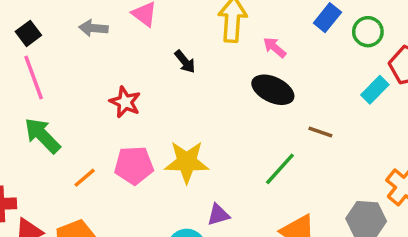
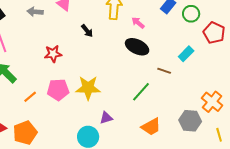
cyan rectangle: (375, 90) -> (186, 54), moved
red star: (125, 102) -> (53, 54), turned -30

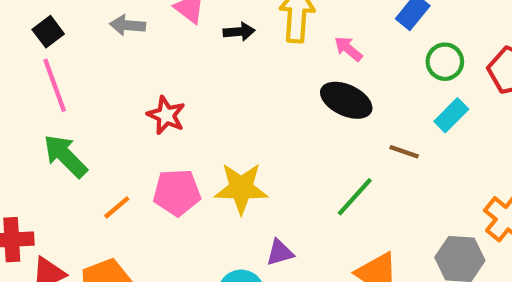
green circle: (191, 14) -> (445, 62), moved
black arrow: (87, 31) -> (239, 32), moved, turned -56
red star: (53, 54) -> (166, 115), turned 30

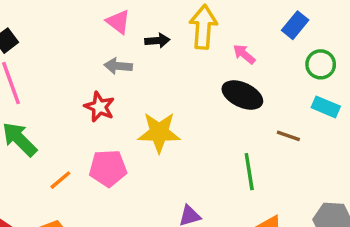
gray arrow: (128, 25) -> (118, 66), moved
cyan rectangle: (451, 115) -> (326, 107), turned 68
yellow star: (241, 188) -> (159, 132), moved
green line: (355, 197) -> (249, 172), turned -51

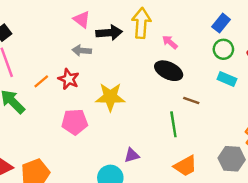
blue rectangle: (295, 25) -> (221, 23), moved
black arrow: (157, 41) -> (109, 33), size x1.5
brown line: (288, 136) -> (191, 100), moved
orange line: (60, 180) -> (41, 81), moved

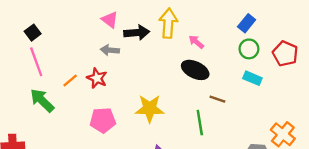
yellow star: (110, 97) -> (150, 109), moved

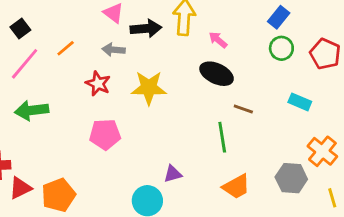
pink line: (36, 62) -> (25, 64), turned 60
cyan rectangle: (252, 78) -> (300, 102), moved
orange line: (70, 80) -> (66, 48), moved
green arrow: (42, 100) -> (32, 110), turned -52
yellow star: (150, 109) -> (149, 88), moved

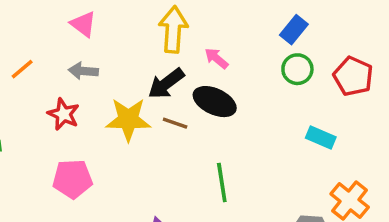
black arrow: (146, 29) -> (166, 84), moved, turned 148
brown line: (243, 109) -> (175, 123), moved

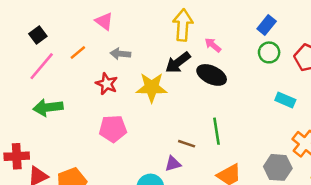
pink triangle: (83, 24) -> (104, 21), moved
brown line: (175, 123) -> (187, 144), moved

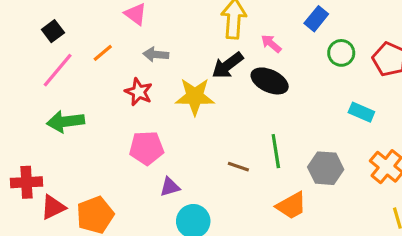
blue rectangle: (267, 25) -> (316, 19), moved
purple triangle: (173, 164) -> (170, 187), moved
gray hexagon: (278, 167) -> (326, 168), moved

